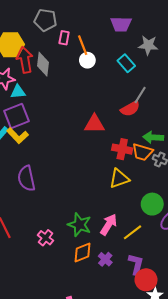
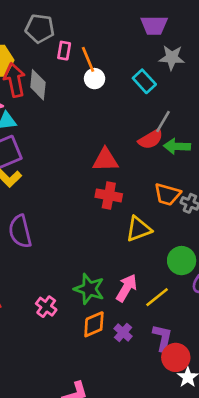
purple trapezoid: (121, 24) -> (154, 25), moved
green arrow: (153, 137) -> (177, 146), moved
red cross: (122, 149) -> (109, 195), moved

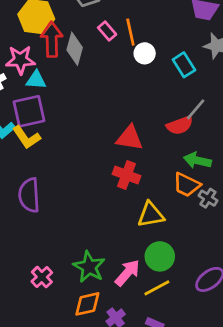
pink rectangle: (64, 51) -> (107, 31), moved, turned -60
white circle: (95, 79) -> (145, 53), moved
green arrow: (177, 146) -> (197, 160), moved
green circle: (182, 261) -> (160, 256), moved

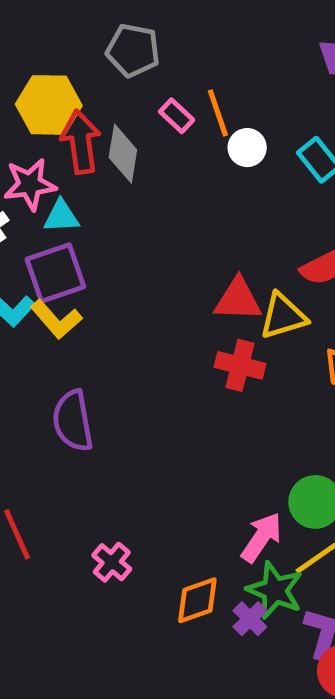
yellow triangle: (151, 215) -> (283, 316), moved
green star: (89, 267) -> (275, 590), moved

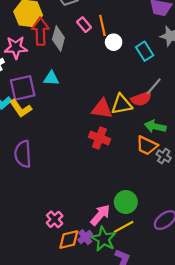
cyan triangle: (61, 216) -> (51, 78), moved
yellow triangle: (283, 316) -> (122, 104), moved
pink cross: (112, 562) -> (55, 219), moved
purple cross: (250, 619) -> (85, 237), moved

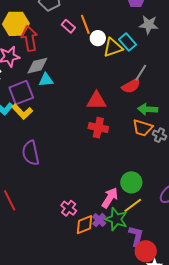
gray diamond: (58, 39) -> (37, 66), moved, turned 70
yellow triangle: (122, 104) -> (113, 48), moved

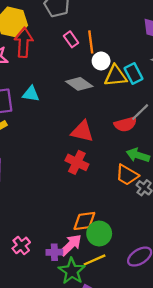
gray diamond: (37, 66) -> (79, 84), moved, turned 35
purple cross: (99, 220) -> (54, 252), moved, turned 32
orange diamond: (85, 225) -> (84, 221), moved

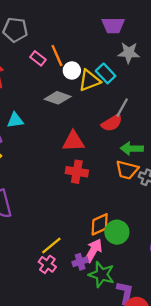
yellow line: (94, 260) -> (51, 245), moved

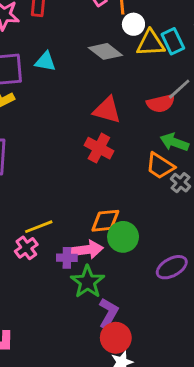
pink arrow: (93, 251) -> (87, 250), turned 35

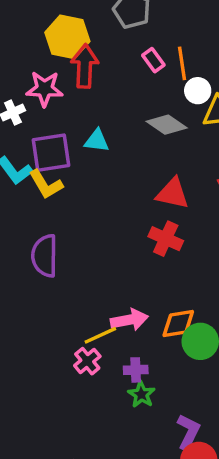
pink arrow: (87, 250) -> (129, 320), moved
green star: (88, 282) -> (141, 394), moved, size x0.7

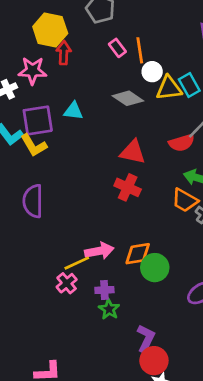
red arrow: (85, 66) -> (64, 53), size x0.7

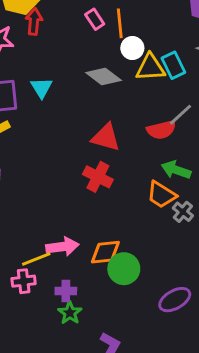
cyan triangle: (73, 111) -> (41, 88), turned 48
pink cross: (67, 283) -> (24, 281), turned 30

